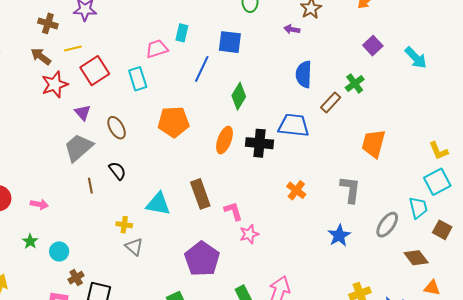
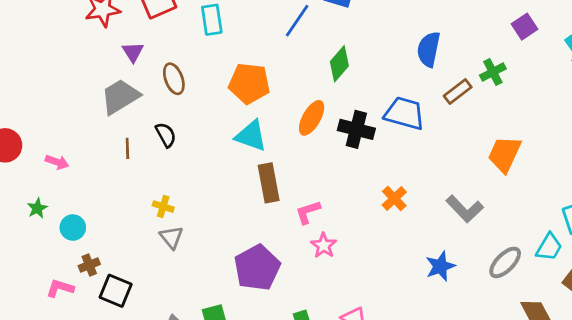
gray L-shape: (350, 189) -> (465, 209), turned 120
cyan triangle: (158, 204) -> (251, 136), moved
cyan trapezoid: (418, 208) -> (549, 247), turned 35
pink L-shape: (233, 211) -> (308, 212), turned -100
pink star: (249, 234) -> (324, 245), turned -30

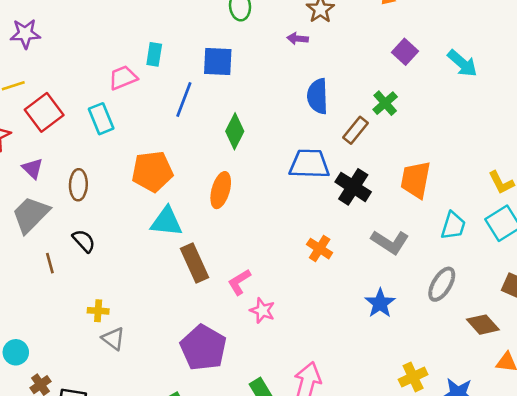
brown ellipse: (174, 79) -> (78, 185), turned 36
black cross: (356, 129) -> (353, 187), moved, turned 32
cyan trapezoid: (549, 247) -> (453, 226), moved

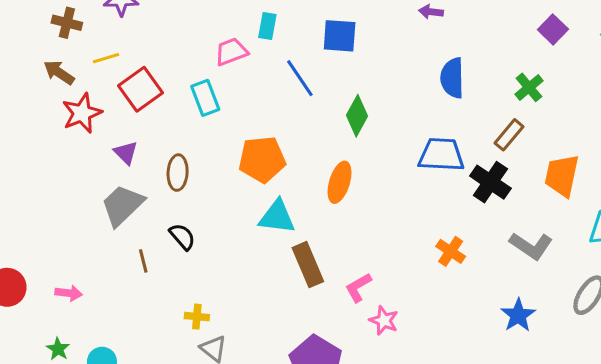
blue line: (184, 100) -> (300, 78), turned -56
brown rectangle: (356, 130) -> (509, 135), moved

